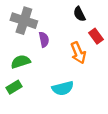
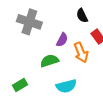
purple semicircle: (44, 39) -> (62, 40), moved, turned 40
green semicircle: (21, 62) -> (49, 61), moved

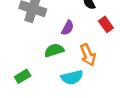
orange arrow: (81, 52) -> (88, 55), moved

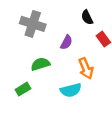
green semicircle: (54, 50) -> (40, 64), moved

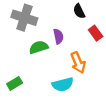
purple semicircle: (66, 42) -> (58, 36), turned -40
green semicircle: (40, 64) -> (39, 47), moved

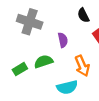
green semicircle: (39, 47) -> (44, 62), moved
green rectangle: (15, 83) -> (20, 69), moved

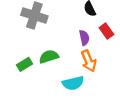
purple semicircle: (63, 40) -> (84, 38), moved

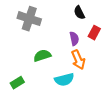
red rectangle: (106, 31) -> (94, 33), turned 64
green rectangle: (24, 64) -> (17, 83), moved

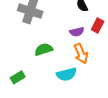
purple semicircle: (74, 39) -> (77, 32), turned 88

